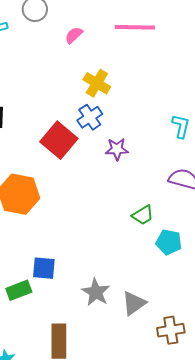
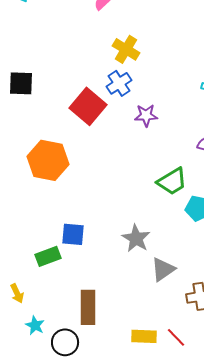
green trapezoid: (143, 215) -> (172, 181), size x1.4
gray star: (96, 292) -> (136, 238), moved

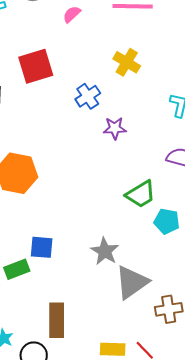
yellow cross: (126, 49) -> (127, 62), moved
red square: (88, 106) -> (36, 66), moved, turned 33
gray triangle: (163, 269) -> (132, 282), size x1.4

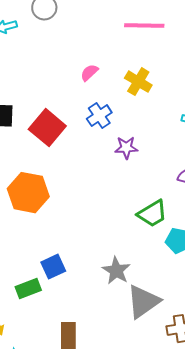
pink semicircle: (72, 14) -> (89, 73), moved
red square: (36, 66) -> (47, 128), moved, turned -33
blue square: (42, 247) -> (53, 267), turned -30

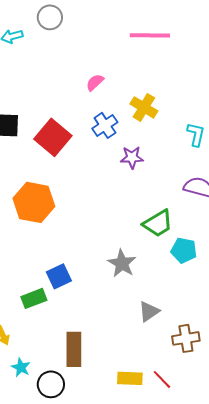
yellow cross: (138, 82) -> (144, 107), moved
gray star: (116, 271) -> (122, 263), moved
gray triangle: (143, 302) -> (149, 311), size x0.6

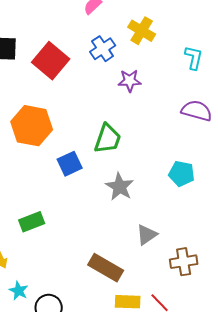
green trapezoid: (158, 223) -> (108, 139), moved, turned -40
blue square: (59, 276) -> (70, 164), moved
brown rectangle: (74, 349) -> (106, 268), moved, turned -60

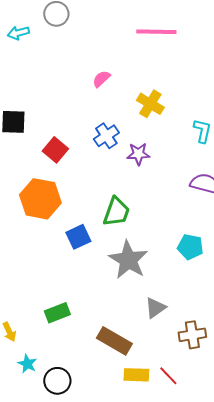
blue cross: (103, 49) -> (106, 136), moved
red square: (51, 61) -> (55, 150), moved, size x0.7
gray star: (120, 187) -> (128, 260), size x1.4
green rectangle: (32, 222) -> (57, 313), moved

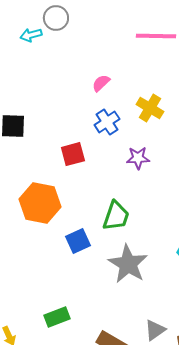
cyan arrow: (18, 33) -> (31, 35), moved
blue cross: (106, 136) -> (107, 122), moved
red square: (55, 150) -> (73, 154), moved, turned 35
gray triangle: (155, 308) -> (155, 330), moved

